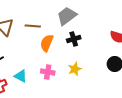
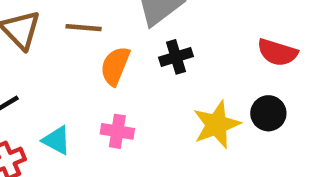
yellow star: (75, 69) -> (217, 125), moved, size x1.5

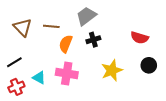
black circle: (268, 113) -> (149, 65), moved
pink cross: (117, 131) -> (67, 74), size x1.5

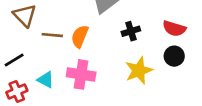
brown line: (51, 26) -> (52, 35), moved
black cross: (93, 40) -> (131, 31), moved
black circle: (149, 65) -> (174, 56), moved

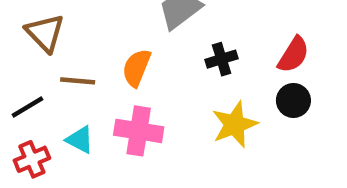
red semicircle: (174, 29) -> (293, 55), turned -75
brown line: (52, 35) -> (78, 81), moved

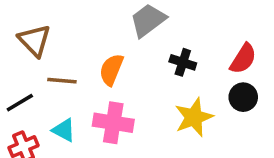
black cross: (222, 59) -> (183, 62), turned 35

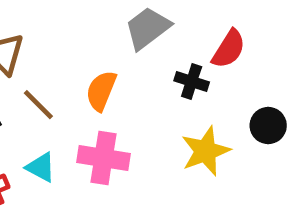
red semicircle: (243, 59) -> (229, 49), moved
brown line: (62, 81) -> (38, 105), turned 40

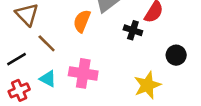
orange semicircle: (101, 91) -> (82, 21), moved
yellow star: (206, 151) -> (147, 85), moved

